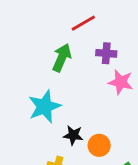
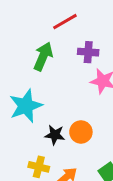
orange circle: (99, 145) -> (81, 132), moved

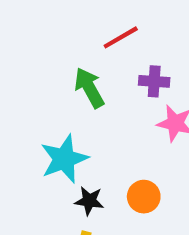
green arrow: (43, 56) -> (89, 88), turned -52
black star: (55, 135) -> (89, 201), moved

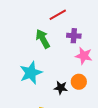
orange circle: (144, 197) -> (79, 82), moved
black star: (89, 201) -> (61, 88), moved

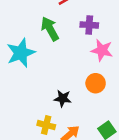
cyan star: (31, 73) -> (21, 53), moved
black star: (61, 88) -> (63, 98), moved

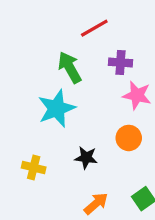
cyan star: (21, 53) -> (57, 108), moved
yellow cross: (46, 125) -> (34, 167), moved

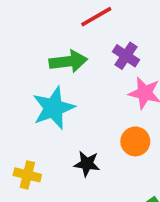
purple cross: (121, 63) -> (126, 56), turned 30
green arrow: (70, 67) -> (68, 61), turned 112

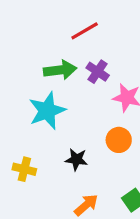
purple cross: (126, 56) -> (98, 72), moved

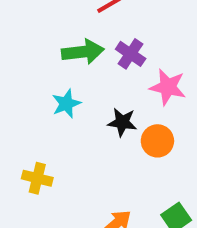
cyan star: (47, 111) -> (66, 104), size x0.6
black star: (76, 159) -> (122, 122), moved

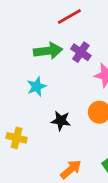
black star: (122, 122) -> (61, 121), moved

